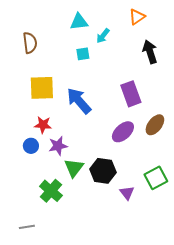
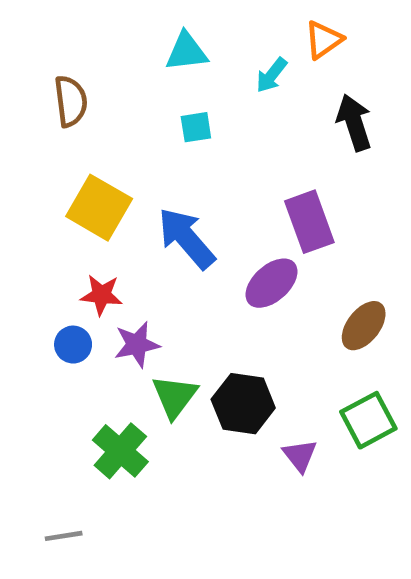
cyan arrow: (103, 36) -> (272, 75), moved
yellow square: (42, 88) -> (99, 208), turned 32
brown ellipse: (155, 125) -> (364, 326), moved
purple ellipse: (123, 132) -> (272, 283), moved

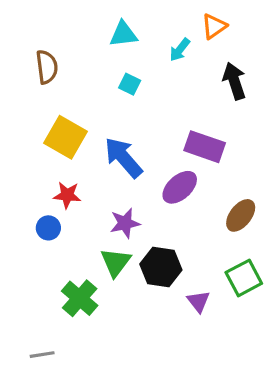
cyan square: (196, 127) -> (130, 84), turned 35
purple rectangle: (309, 222) -> (205, 147), turned -51
purple star: (137, 345) -> (125, 223), moved

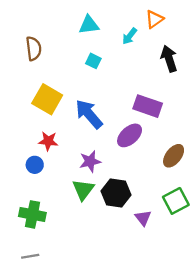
green cross: (80, 298) -> (32, 214), moved, turned -30

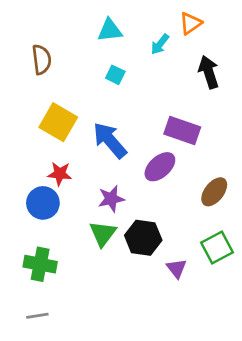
blue circle: (35, 165) -> (43, 203), size x1.5

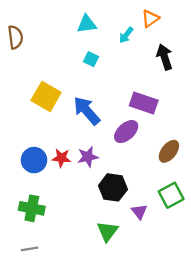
brown semicircle: (42, 60) -> (15, 37), moved
red star: (60, 174) -> (61, 158), moved
green triangle: (103, 234) -> (108, 231), moved

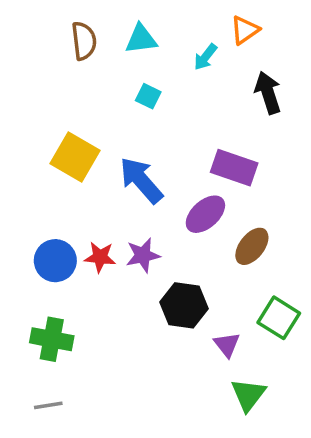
brown semicircle: (15, 37) -> (84, 41), moved
brown ellipse: (169, 151) -> (252, 246), moved
green square: (171, 195) -> (279, 318), turned -30
green triangle: (108, 231) -> (248, 395), moved

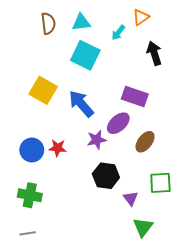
cyan square: (148, 96) -> (85, 55), size x2.0
purple star: (143, 255) -> (97, 140), moved
green square: (279, 318) -> (160, 183), turned -35

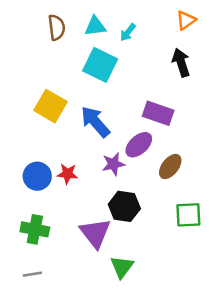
orange triangle: (141, 17) -> (186, 20), moved
cyan arrow: (118, 33) -> (128, 32), moved
purple triangle: (131, 198) -> (95, 233), moved, size x1.8
green triangle: (143, 227) -> (122, 267), moved

